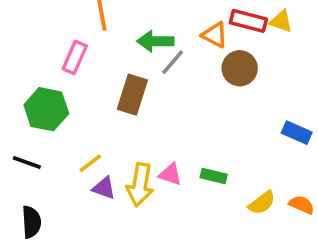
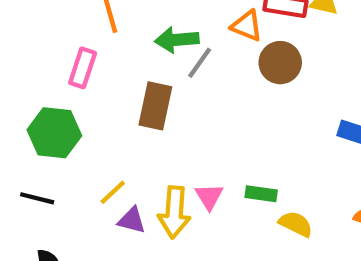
pink triangle: (170, 174) -> (209, 197), turned 45
yellow semicircle: (262, 203) -> (296, 224), moved, turned -112

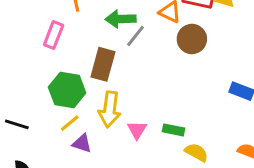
green hexagon: (54, 133) -> (67, 90), moved
yellow arrow: (174, 212) -> (110, 109), moved

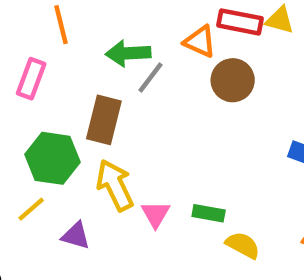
yellow arrow: (110, 109) -> (115, 185), turned 148
yellow line: (70, 123) -> (31, 209), moved

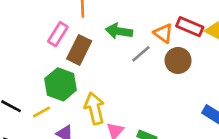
gray line: (150, 78) -> (141, 54), moved
brown rectangle: (104, 120) -> (79, 50), moved

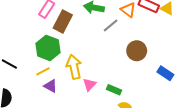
brown circle: (178, 60) -> (137, 51), moved
yellow line: (41, 112) -> (43, 71), moved

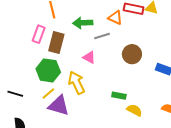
gray line: (111, 25) -> (102, 36), turned 35
pink triangle: (89, 85) -> (89, 57), moved, turned -32
purple triangle: (51, 86) -> (59, 106), size x1.6

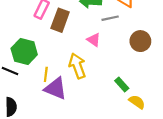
green hexagon: (48, 70) -> (24, 52), moved
yellow line: (48, 94) -> (46, 74), turned -48
green rectangle: (119, 96) -> (122, 84), turned 32

